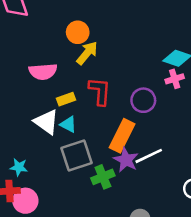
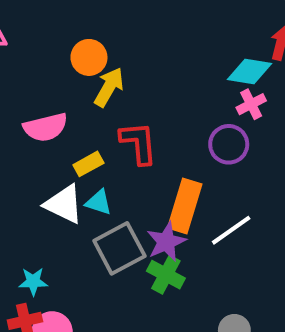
purple circle: (143, 100) -> (229, 144), moved
purple star: (126, 160) -> (166, 242), moved, turned 30
green cross: (103, 177) -> (166, 275), turned -30

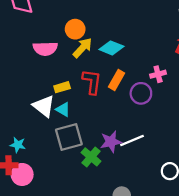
cyan diamond: (249, 72) -> (111, 48), moved
pink semicircle: (46, 127) -> (45, 49), moved
orange rectangle: (185, 206) -> (117, 80), moved, size x0.7
purple star: (166, 242) -> (111, 142), moved

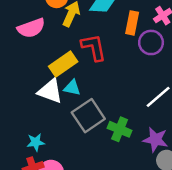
orange rectangle: (117, 80) -> (132, 23), moved
yellow rectangle: (62, 87) -> (63, 64), size x1.5
purple star: (111, 142) -> (155, 140), moved, turned -30

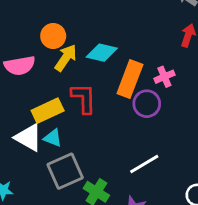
orange rectangle: (132, 23) -> (130, 79), size x1.4

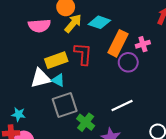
white triangle: (28, 138) -> (41, 78), turned -50

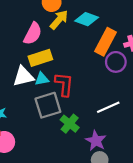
pink semicircle: (39, 26) -> (33, 34), moved, turned -60
red L-shape: (83, 54) -> (64, 84), moved
cyan triangle: (58, 80) -> (42, 79), turned -40

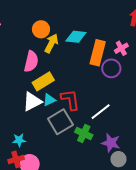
white line: (108, 107) -> (101, 112), moved

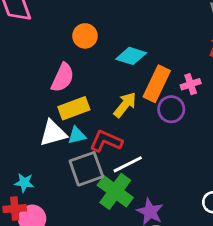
yellow arrow: (51, 43) -> (125, 105), moved
red L-shape: (70, 100) -> (106, 141), turned -70
white line: (101, 112) -> (128, 164), moved
green cross: (84, 133) -> (115, 191), size x1.4

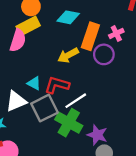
yellow arrow: (125, 105) -> (68, 55), turned -150
yellow rectangle: (74, 108) -> (28, 26), moved
white triangle: (53, 133) -> (16, 101), moved
cyan triangle: (77, 135) -> (34, 83), turned 48

